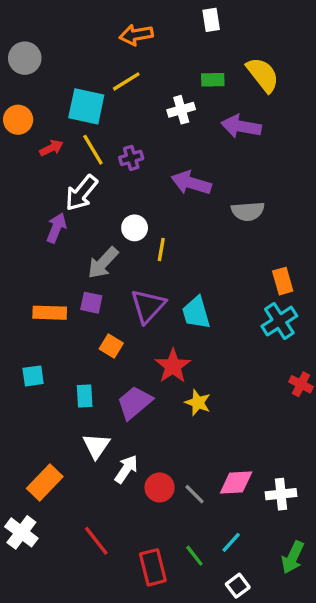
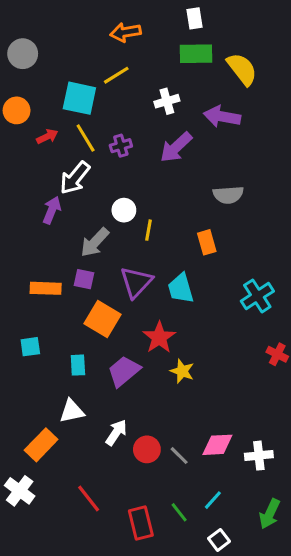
green rectangle: (213, 80) -> (196, 54), moved, size x1.5
purple arrow: (191, 183) -> (176, 147), moved, turned -60
orange rectangle: (283, 281) -> (207, 242), moved
orange square: (111, 346) -> (102, 319), size x1.6
white triangle: (96, 446) -> (72, 411), moved, turned 44

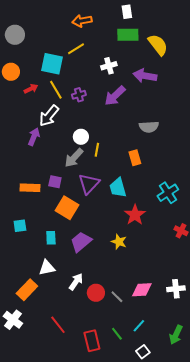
gray arrow: (95, 242) -> (74, 158), moved
red star: (159, 337) -> (135, 215), moved
white cross: (259, 456) -> (176, 289), moved

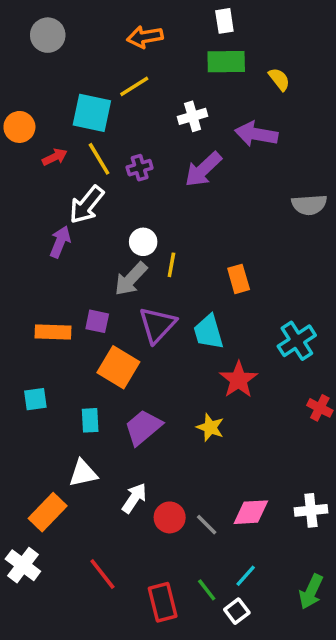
gray circle: (15, 35) -> (48, 35), moved
yellow semicircle: (158, 45) -> (279, 79), size x0.6
gray semicircle: (149, 127) -> (309, 205), moved
white square: (143, 352) -> (237, 611), moved

